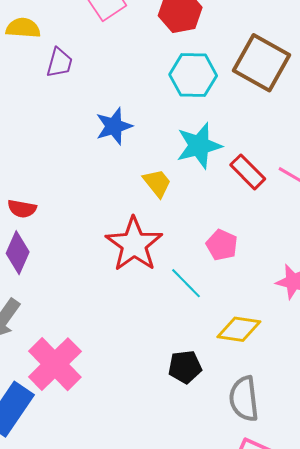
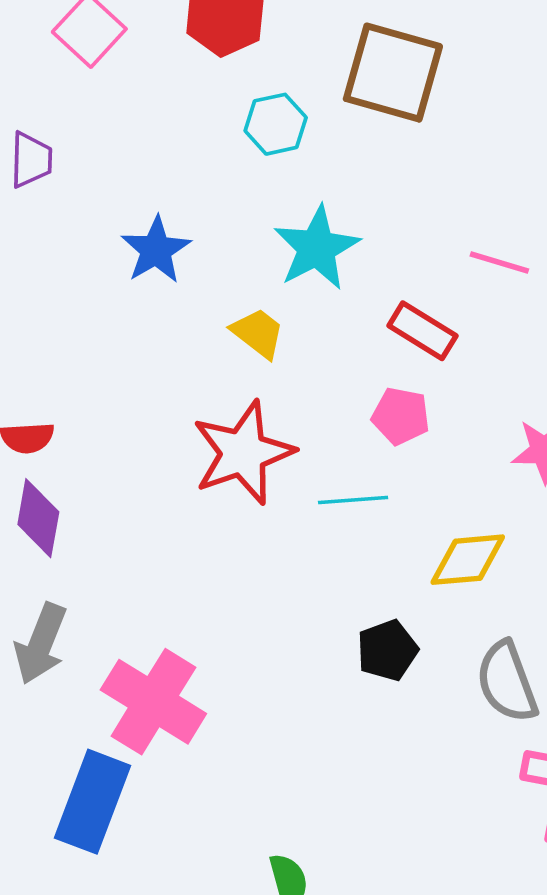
cyan hexagon: (193, 75) -> (276, 124), size x0.7
red rectangle: (248, 172) -> (422, 331), moved
red star: (134, 244) -> (243, 453), turned 30
cyan line: (186, 283) -> (353, 500), turned -36

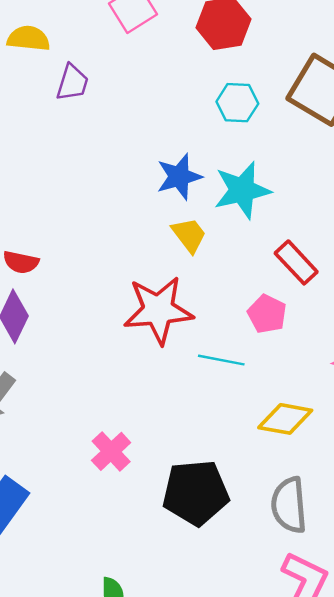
blue star: (156, 250) -> (179, 177), moved
black pentagon: (387, 650) -> (196, 493), moved, size x1.6
pink cross: (153, 702) -> (111, 451), moved, size x0.6

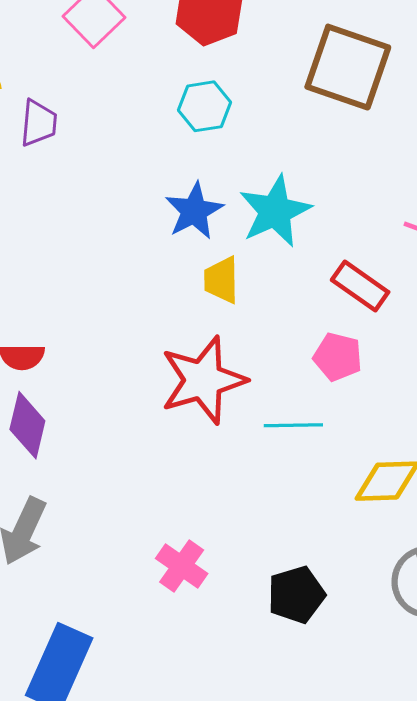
cyan hexagon: (237, 103) -> (204, 106), moved
yellow trapezoid: (189, 235) -> (221, 280), turned -132
black pentagon: (196, 493) -> (296, 595), size x0.7

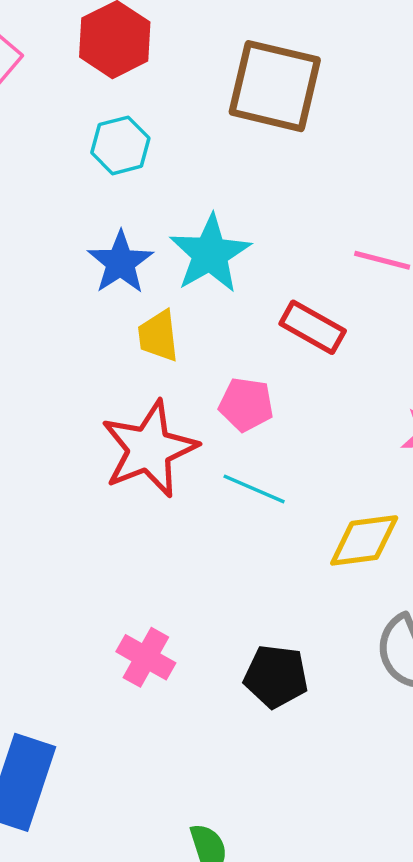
pink pentagon: (338, 357) -> (246, 404), moved
cyan line: (293, 425) -> (254, 489), turned 30
black pentagon: (296, 595) -> (276, 676), turned 30

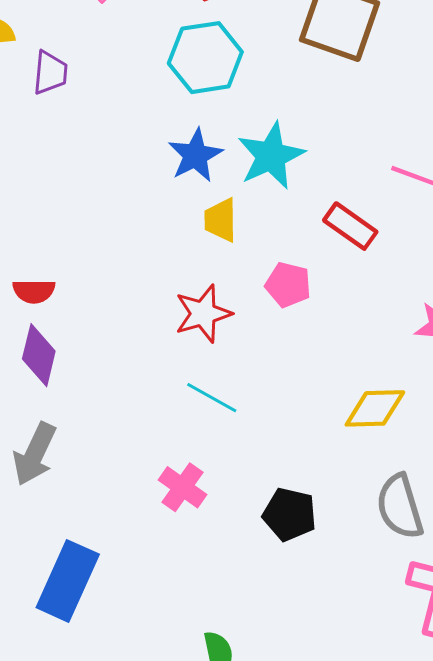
cyan hexagon: (120, 145) -> (205, 58), size x1.5
red star: (149, 449) -> (203, 314), size x0.7
cyan line: (254, 489) -> (212, 398), moved

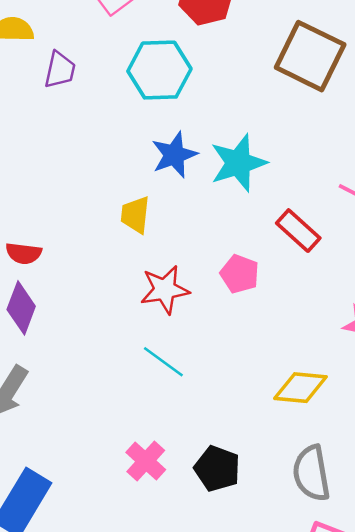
cyan hexagon: (205, 58) -> (159, 70), moved
yellow trapezoid: (221, 220) -> (135, 215), moved
pink cross: (183, 487) -> (146, 461), moved

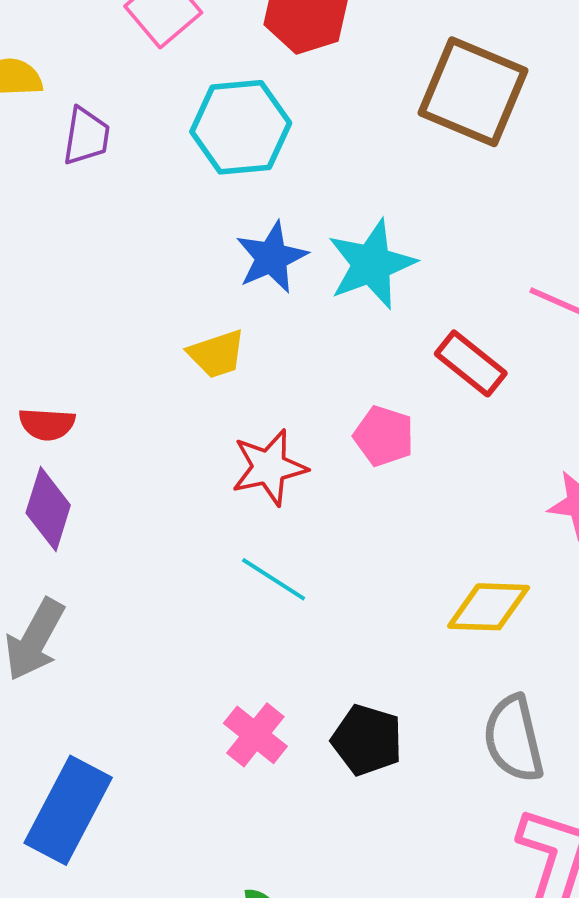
yellow trapezoid: (135, 215) -> (217, 354), turned -111

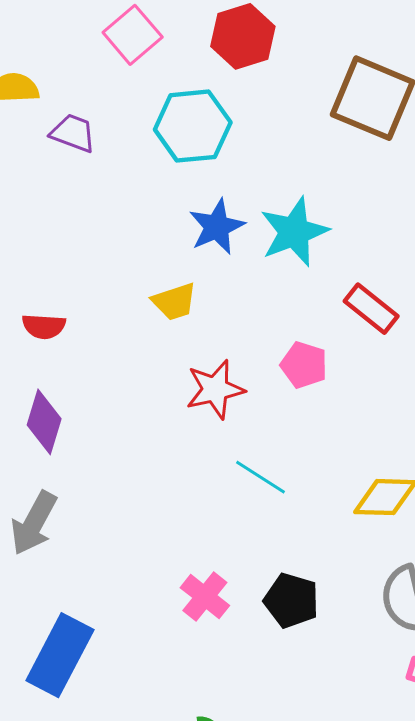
purple trapezoid: (86, 136) -> (73, 133), turned -78
red semicircle: (47, 424) -> (44, 326), moved
cyan line: (274, 579) -> (260, 477), moved

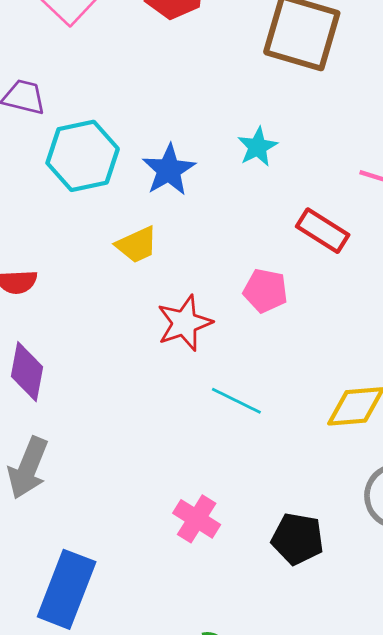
cyan hexagon: (193, 126) -> (83, 156), moved
cyan star: (294, 232) -> (258, 147), moved, size x0.6
black pentagon: (291, 600) -> (298, 539), moved

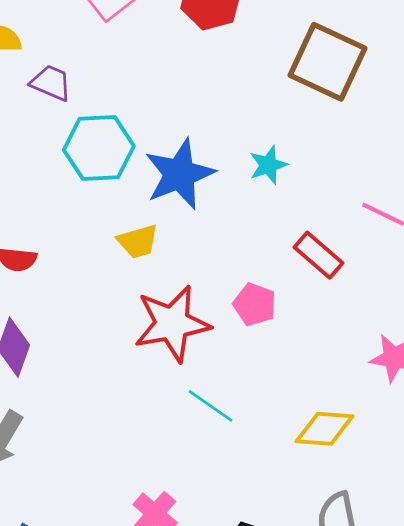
blue star: (169, 170) -> (180, 174), size x1.4
red star: (184, 323) -> (172, 324), size x1.4

